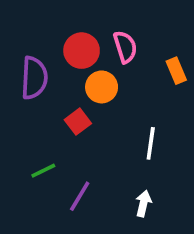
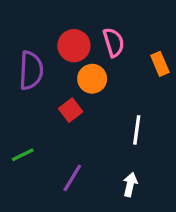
green line: (43, 171) -> (23, 155), moved

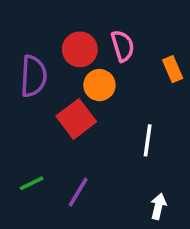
red square: (71, 110) -> (76, 119), size x1.5
green line: (23, 155) -> (32, 183), moved
white arrow: (130, 184) -> (158, 206), moved

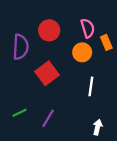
pink semicircle: (123, 46) -> (88, 28), moved
orange circle: (99, 85) -> (82, 52), moved

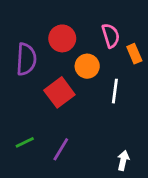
orange circle: (82, 52) -> (87, 66), moved
white line: (91, 86) -> (115, 91), moved

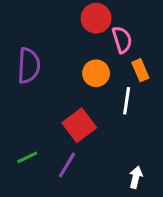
red circle: (62, 38) -> (96, 18), moved
orange rectangle: (134, 54) -> (140, 70), moved
red square: (59, 92) -> (79, 125), moved

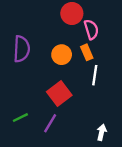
orange rectangle: (140, 70) -> (87, 52), moved
orange circle: (96, 73) -> (62, 55), moved

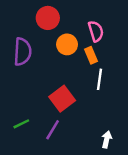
red circle: (72, 13) -> (48, 18), moved
orange circle: (62, 55) -> (67, 44), moved

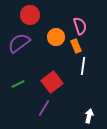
red circle: (48, 18) -> (30, 15), moved
purple semicircle: (23, 52) -> (19, 43), turned -130
green line: (21, 124) -> (18, 84), moved

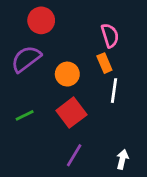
orange circle: (56, 37) -> (67, 74), moved
purple line: (44, 108) -> (74, 155), moved

